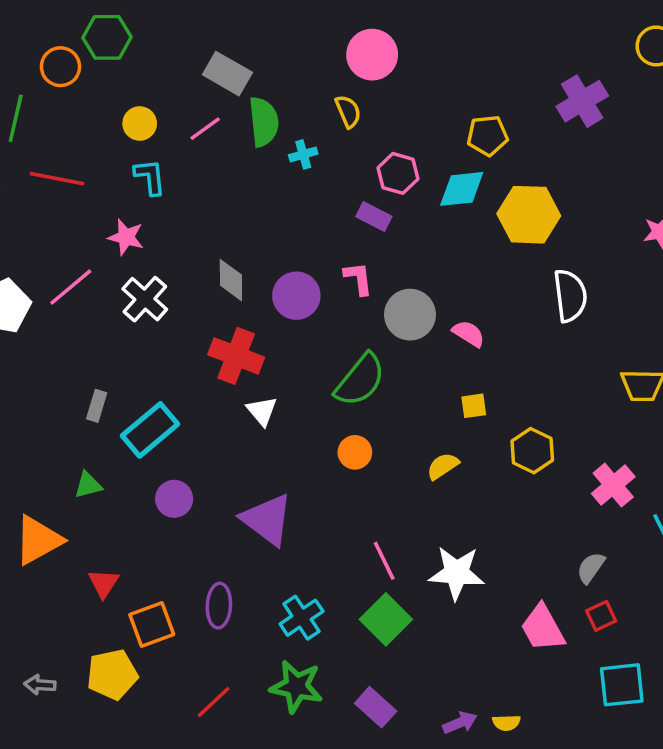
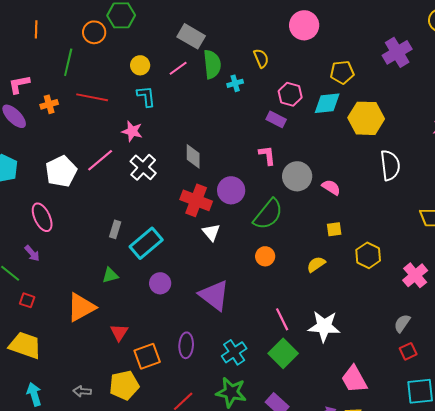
pink circle: (372, 55) -> (304, 25), moved
purple circle: (296, 296) -> (231, 190), moved
pink trapezoid: (543, 628) -> (354, 379), moved

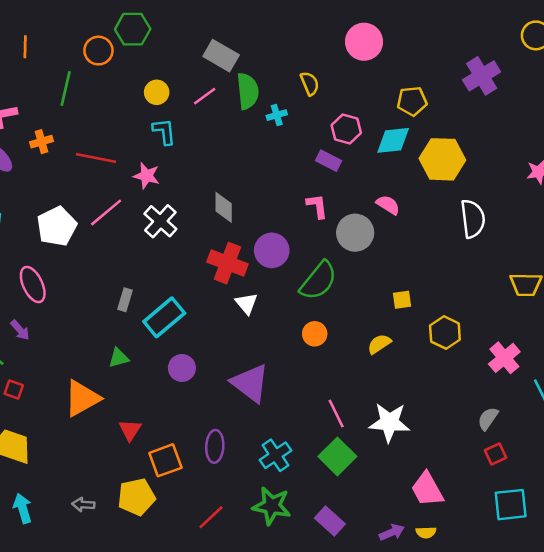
red line: (92, 97) -> (96, 158), moved
pink semicircle: (331, 187) -> (388, 205), moved

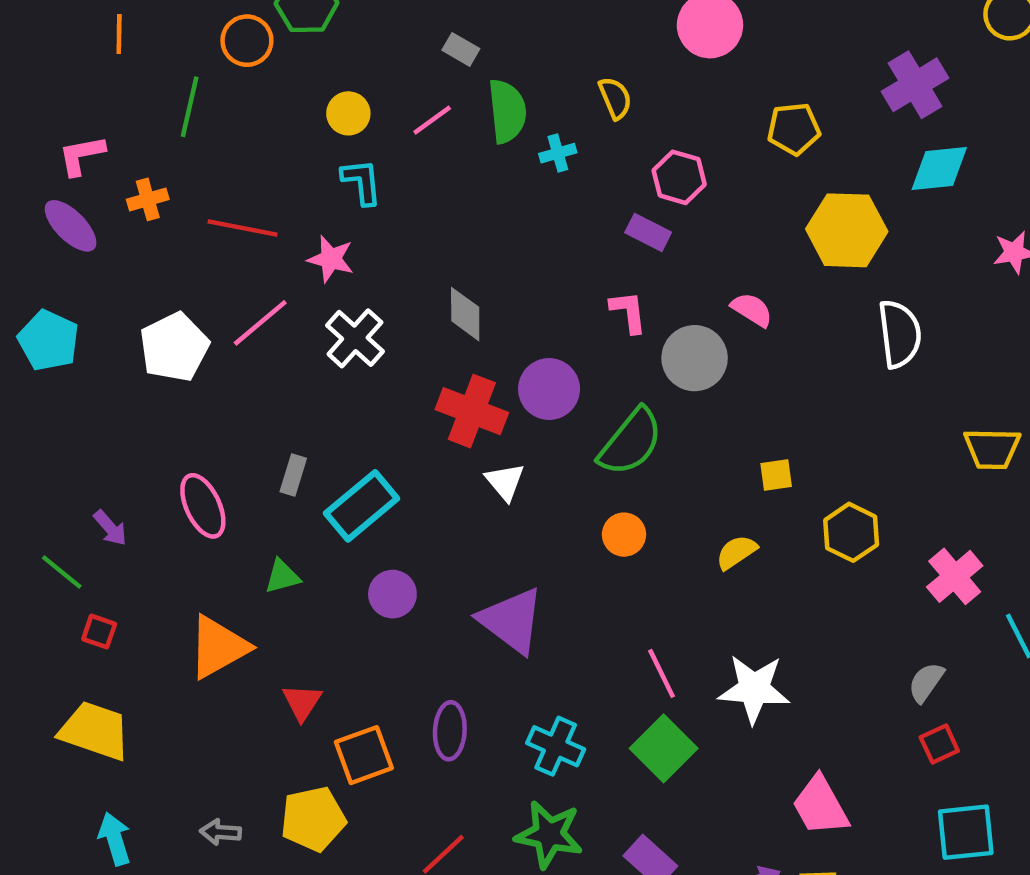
gray rectangle: (221, 56) -> (461, 49), size x0.6
cyan diamond: (393, 140) -> (939, 169), moved
pink ellipse: (33, 285) -> (203, 506), moved
cyan cross: (275, 455) -> (556, 746), turned -32

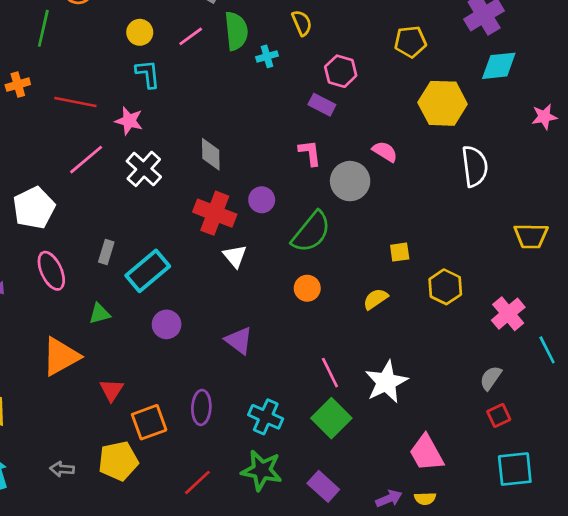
white pentagon: (174, 347) -> (34, 208), moved
purple circle: (549, 389) -> (262, 200), size x0.7
purple triangle: (512, 621) -> (239, 340), size x0.7
white star: (754, 689) -> (386, 382), turned -30

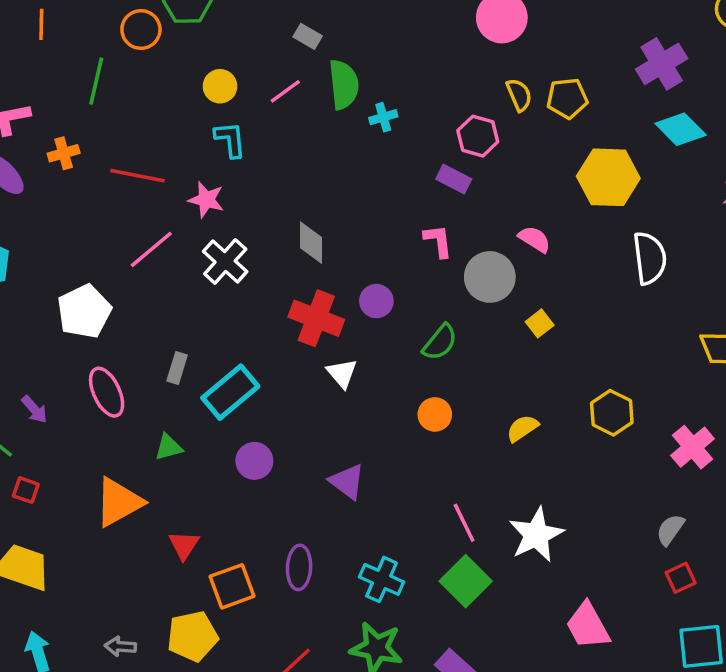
yellow semicircle: (302, 23) -> (519, 95), moved
cyan diamond: (499, 66) -> (681, 129), turned 51
green semicircle: (311, 232) -> (440, 342), size x0.7
yellow square: (400, 252) -> (540, 323), moved, turned -30

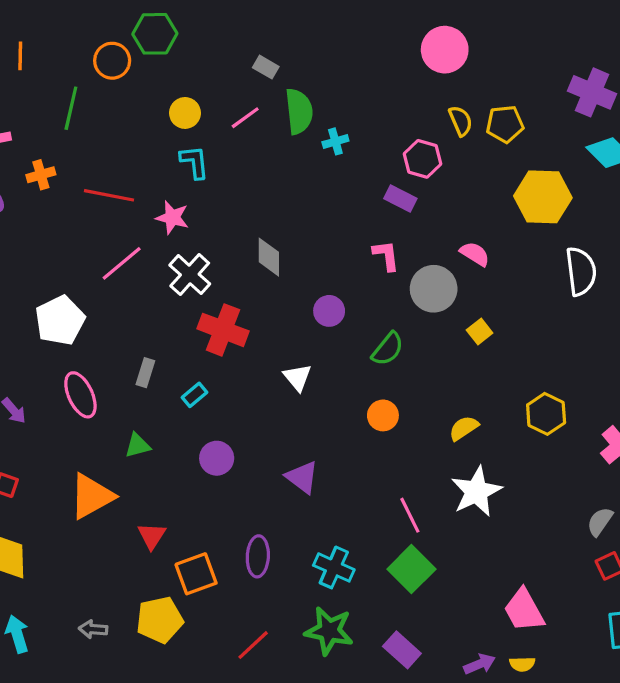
purple cross: (662, 64) -> (592, 92), turned -36
red cross: (316, 318) -> (223, 330), moved
cyan rectangle: (230, 392) -> (194, 395), size x0.5
white star: (536, 535) -> (476, 491), moved

